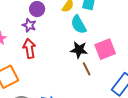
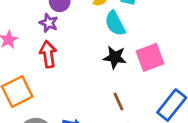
brown line: (87, 69) -> (119, 102), moved

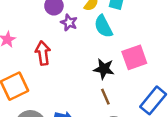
purple star: (49, 23) -> (69, 22), moved
black star: (115, 57) -> (104, 69), moved

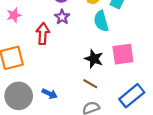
purple star: (69, 22) -> (62, 17), moved
brown line: (105, 97) -> (90, 84), turned -48

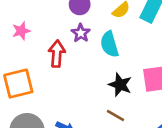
cyan semicircle: (101, 21) -> (109, 44), moved

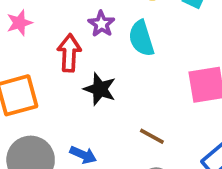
black star: (120, 85) -> (100, 89), moved

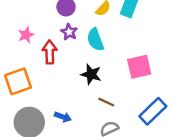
pink star: (19, 23) -> (26, 35), moved
black star: (100, 89) -> (91, 74), moved

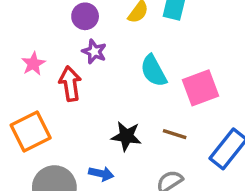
cyan semicircle: (95, 40) -> (154, 71), moved
black star: (91, 74) -> (126, 136), moved
brown line: (106, 102) -> (175, 134), moved

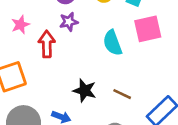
purple star: (94, 52) -> (69, 22), turned 30
pink square: (201, 88) -> (148, 29), moved

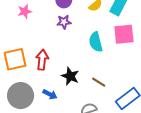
pink star: (20, 25) -> (25, 11), moved
red arrow: (47, 44) -> (42, 60), moved

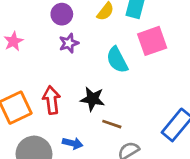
black star: (70, 76) -> (92, 99), moved
brown line: (99, 82) -> (112, 124), moved

